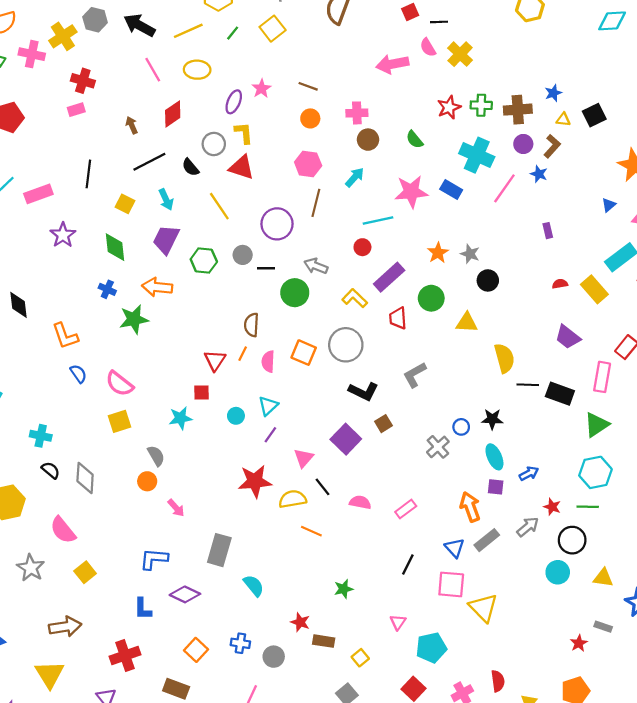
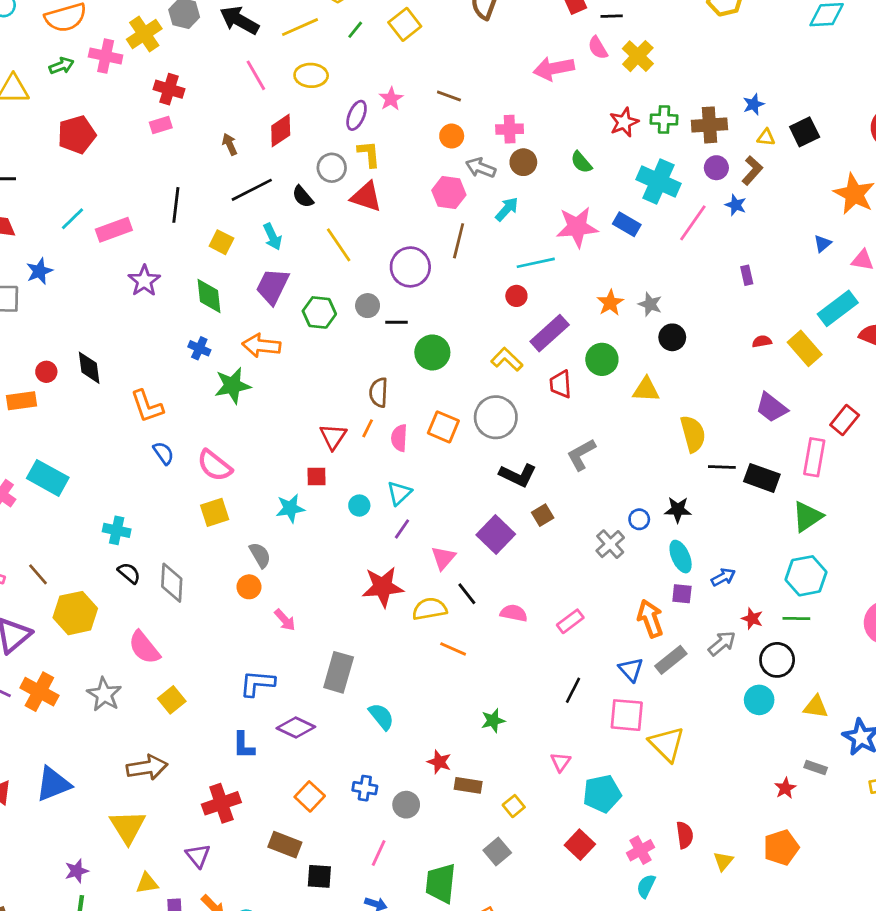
gray arrow: (316, 266) -> (481, 168), moved

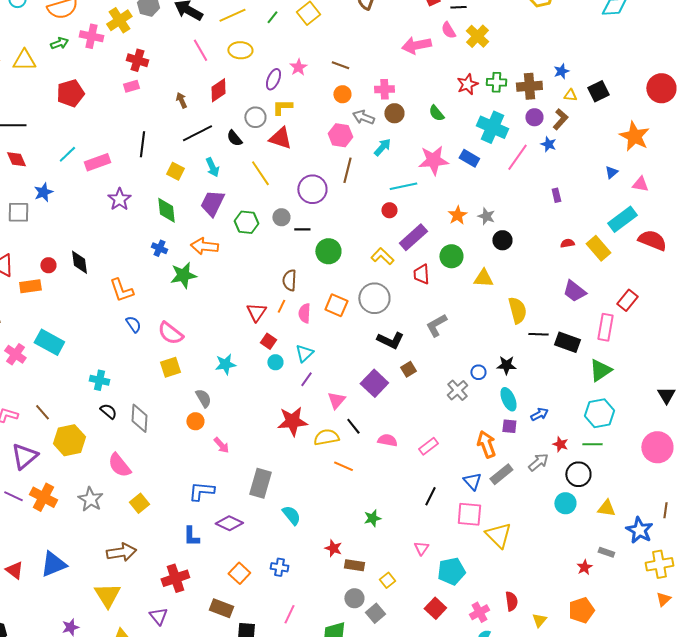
yellow L-shape: (369, 154) -> (282, 107), turned -85
red square: (317, 477) -> (268, 341), moved, turned 35
gray circle: (406, 805) -> (354, 598), moved

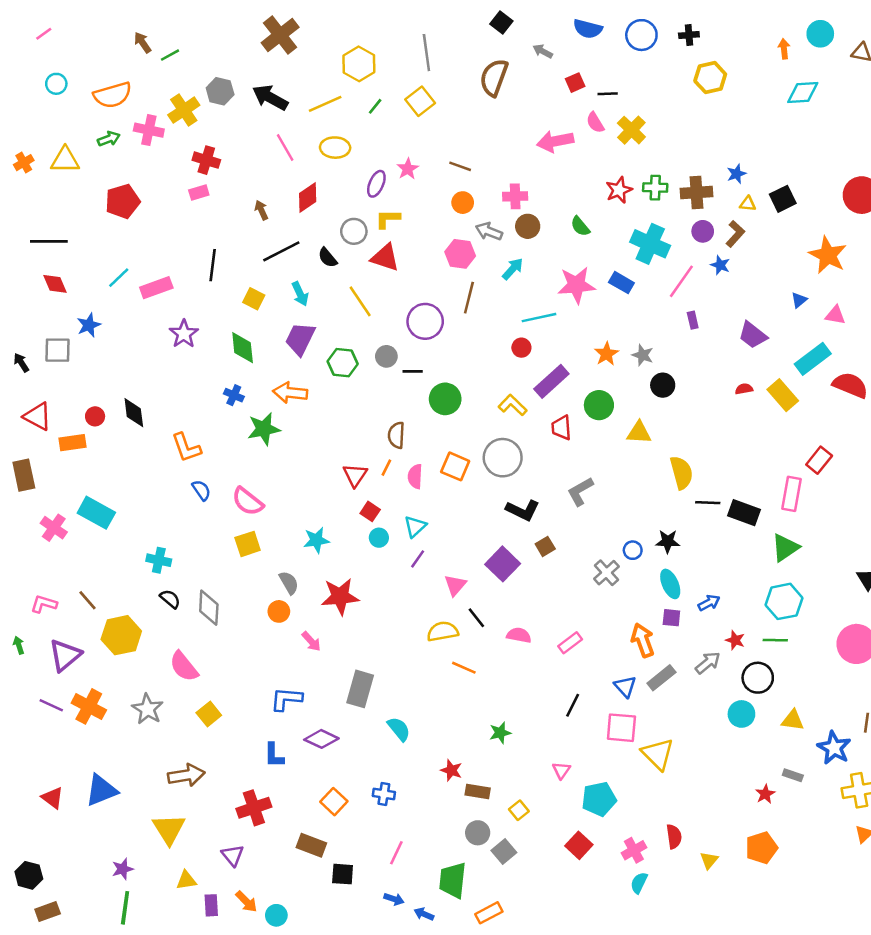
purple rectangle: (556, 195) -> (693, 320), moved
purple trapezoid: (574, 291) -> (753, 335), moved
red star: (292, 421) -> (340, 596), moved

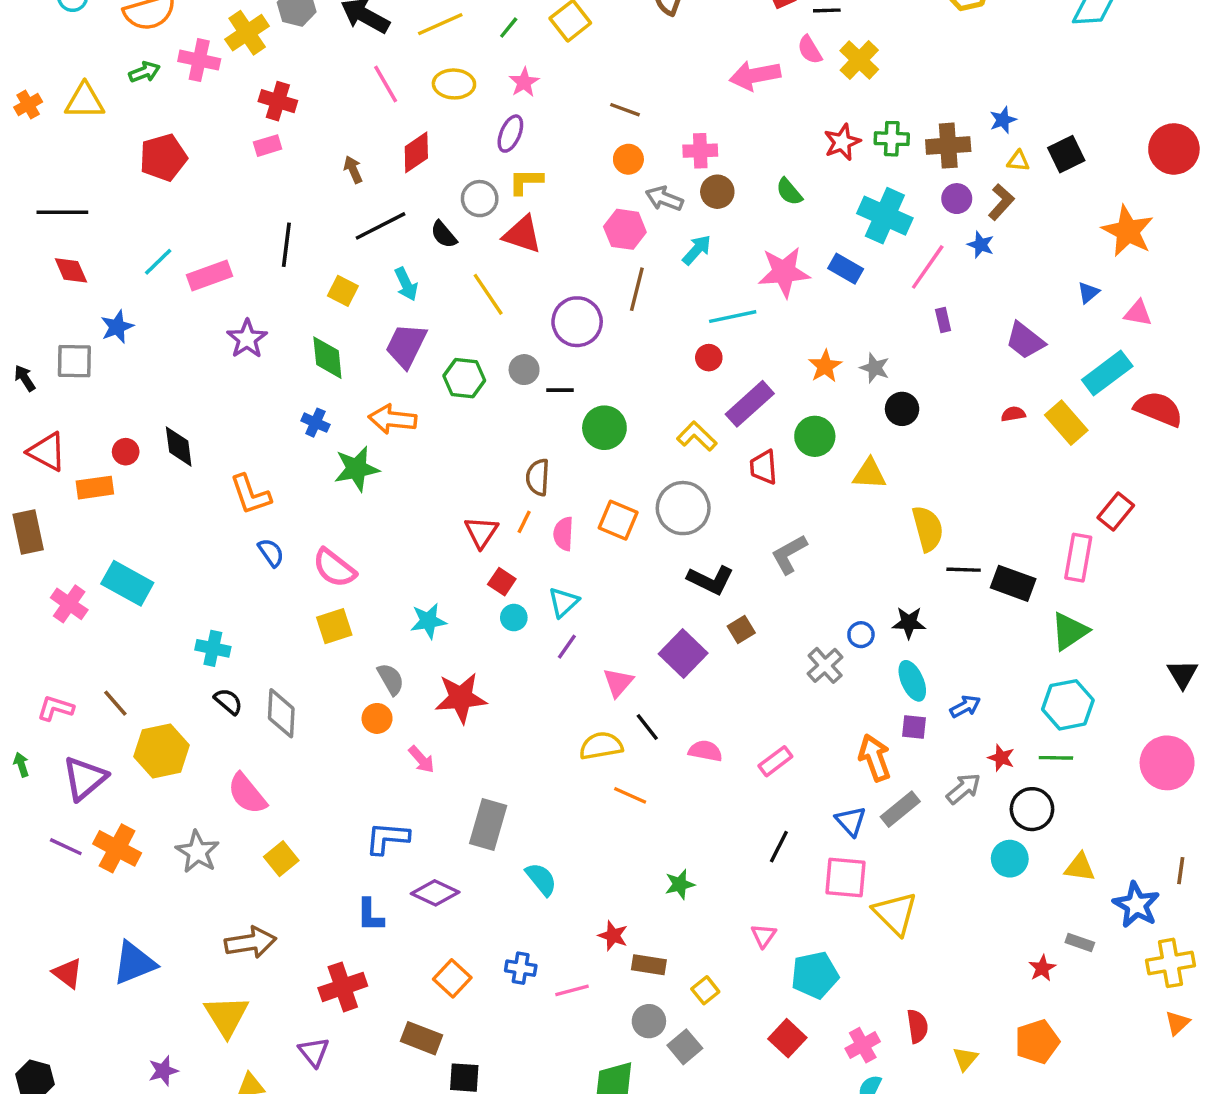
pink star: (408, 169) -> (524, 82), moved
pink line: (396, 853) -> (572, 990), moved, turned 50

